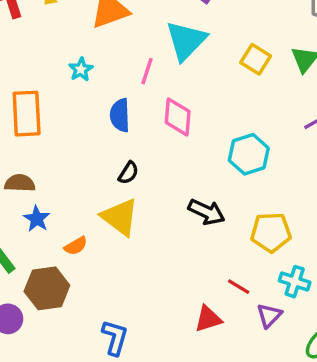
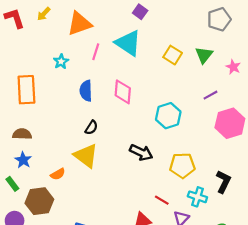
cyan triangle: (186, 41) -> (128, 43), turned -40
pink line: (147, 71) -> (96, 52), moved
blue star: (37, 219) -> (23, 160), moved

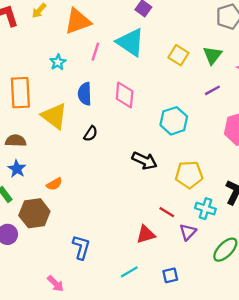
purple line: (210, 95) -> (212, 90), moved
yellow triangle: (86, 156) -> (54, 116), moved

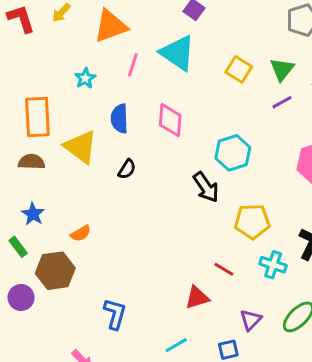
purple line: (212, 90) -> (282, 102), moved
brown semicircle: (16, 141) -> (31, 162), moved
black arrow: (145, 161) -> (206, 187), moved, turned 30
purple triangle: (188, 232) -> (251, 320), moved

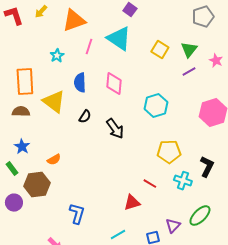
black arrow: (206, 187) -> (115, 129), moved
purple triangle: (251, 320) -> (173, 226), moved

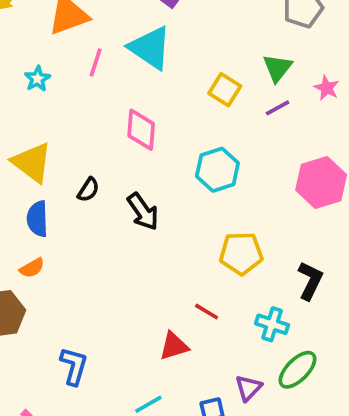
yellow square: (160, 50) -> (225, 90), moved
blue semicircle: (80, 83) -> (37, 219), moved
cyan cross: (183, 181) -> (272, 324), moved

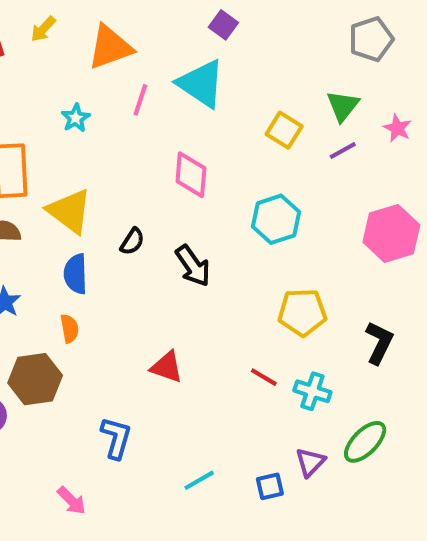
orange semicircle: (32, 268) -> (70, 329), turned -70
cyan cross: (272, 324) -> (312, 391), moved
red triangle: (174, 346) -> (167, 367), moved, turned 36

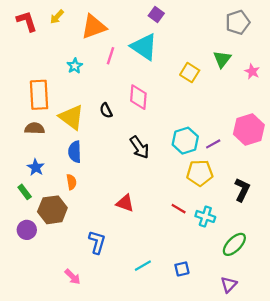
purple line: (343, 150) -> (213, 144), moved
cyan hexagon: (276, 219) -> (185, 141), moved
black semicircle: (132, 242) -> (106, 110), moved, turned 120
purple triangle: (310, 462) -> (229, 285), moved

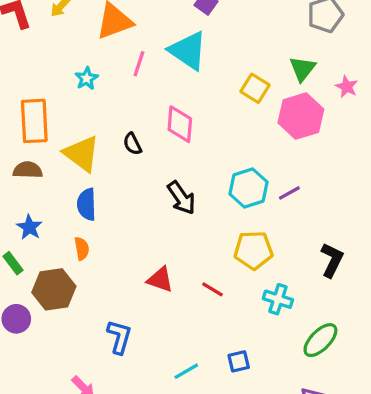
pink hexagon: (249, 129) -> (301, 116), moved
yellow pentagon: (200, 173) -> (253, 250), moved
red line: (179, 209) -> (213, 289), moved
blue square: (182, 269) -> (239, 361), moved

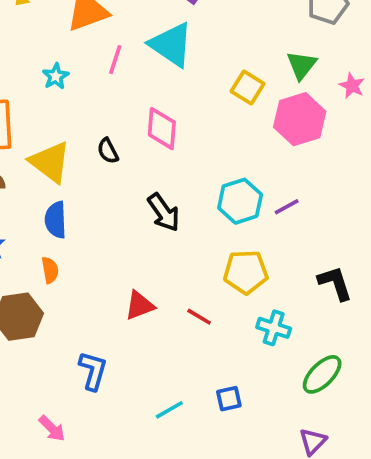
black L-shape: (332, 260) -> (335, 283), turned -44
red triangle: (160, 280) -> (139, 305), turned -40

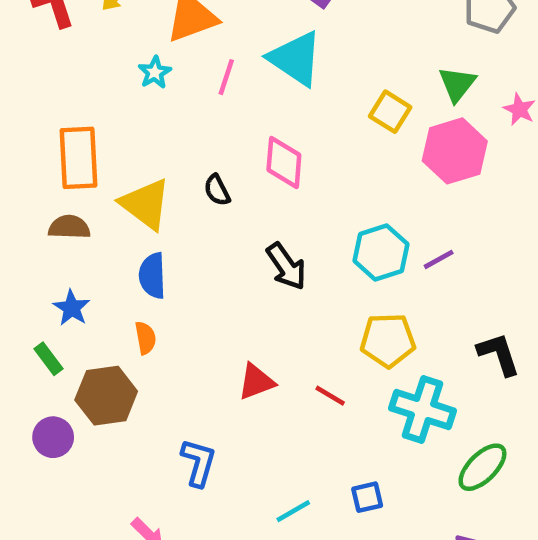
cyan star: (56, 76) -> (155, 72), moved
cyan cross: (274, 328) -> (422, 409), size x1.5

